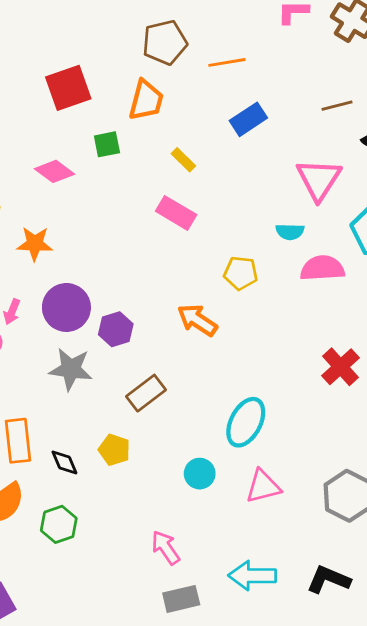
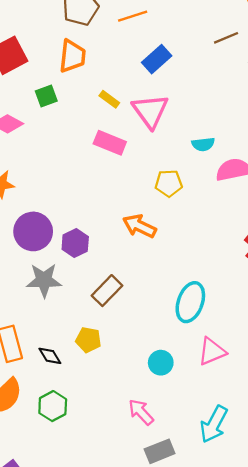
pink triangle: (319, 179) -> (150, 111), moved
cyan circle: (200, 474) -> (161, 363), moved
cyan arrow: (252, 576) -> (214, 424), turned -54

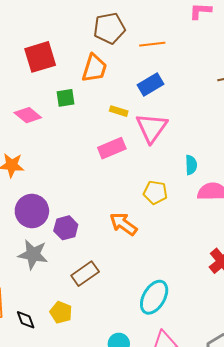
blue rectangle: (157, 59) -> (150, 84), moved
yellow rectangle: (109, 99) -> (119, 111), turned -30
pink rectangle: (110, 143) -> (112, 148), turned -56
cyan semicircle: (203, 144) -> (191, 165), turned -96

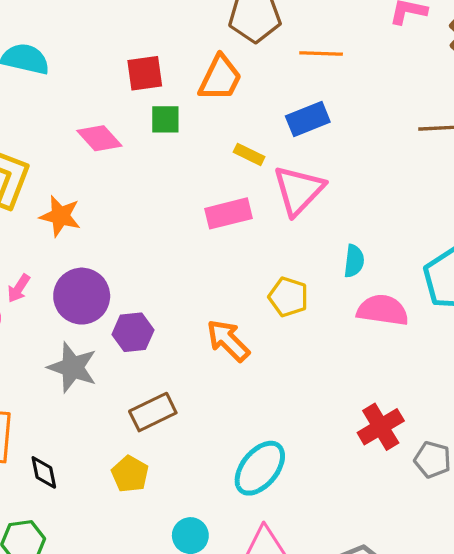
red square: (40, 57) -> (145, 73), moved, size x0.7
yellow pentagon: (61, 312) -> (130, 474), moved

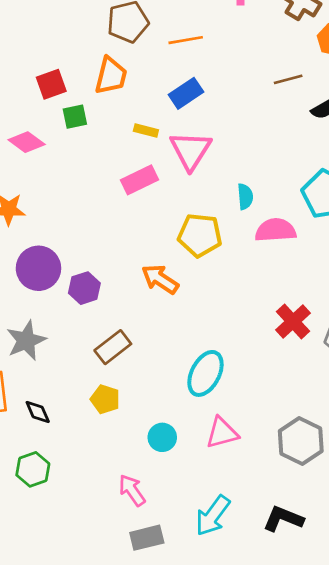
yellow pentagon: (288, 297) -> (200, 235), size x1.4
gray star: (73, 367) -> (26, 341), moved, turned -30

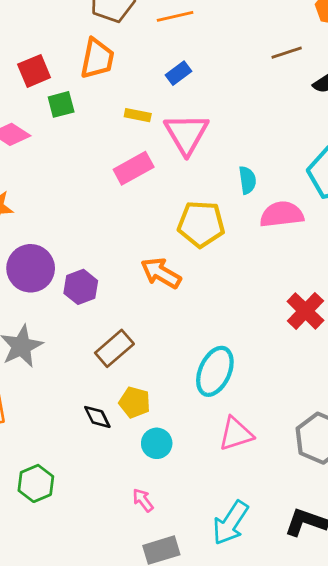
blue rectangle: (186, 93) -> (178, 73), size x0.7
yellow pentagon: (105, 399) -> (135, 402), moved
black diamond: (38, 412) -> (97, 417), moved
cyan circle: (162, 437) -> (157, 443), moved
pink arrow: (132, 490) -> (143, 500), size x0.7

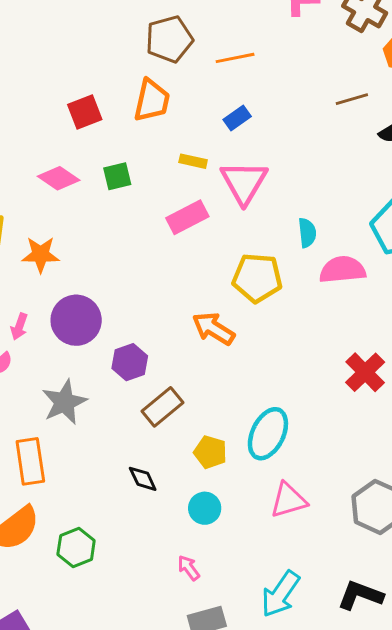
green square: (61, 104) -> (117, 176), moved
purple hexagon: (81, 287) -> (130, 362), moved
yellow pentagon: (135, 402) -> (210, 452), moved

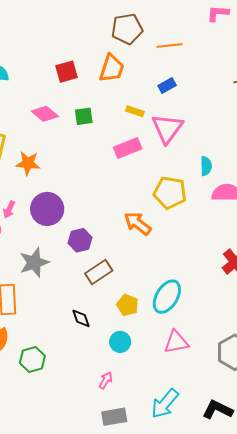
pink arrow: (189, 568) -> (106, 380), turned 60

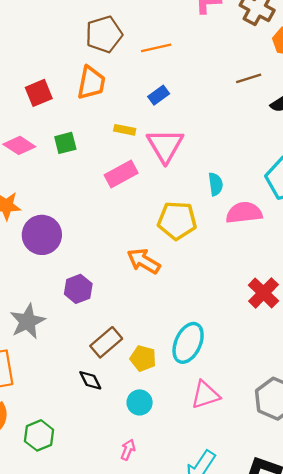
purple circle: (47, 209) -> (42, 235), moved
brown rectangle: (99, 272) -> (106, 342), moved

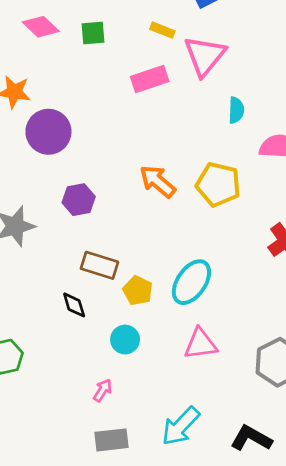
cyan semicircle: (216, 184) -> (236, 110), moved
yellow pentagon: (177, 220) -> (218, 184), moved
brown rectangle: (106, 342) -> (100, 265), turned 48

